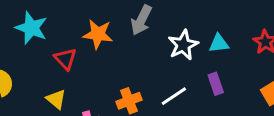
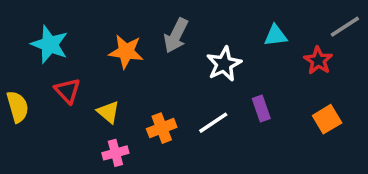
cyan triangle: (219, 43) -> (276, 36), moved
red triangle: (65, 59) -> (67, 91), moved
yellow triangle: (56, 99) -> (108, 112), moved

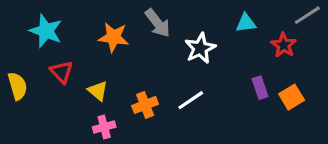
gray arrow: (176, 36) -> (158, 23), turned -64
purple rectangle: (261, 108) -> (260, 88), moved

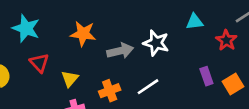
gray arrow: (158, 23) -> (120, 51), moved, turned -65
white star: (200, 48) -> (156, 43), turned -30
yellow triangle: (98, 91) -> (70, 79), turned 30

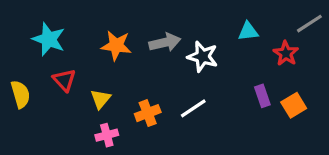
gray arrow: (120, 51) -> (165, 42), moved

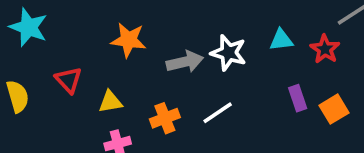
cyan triangle: (248, 31) -> (281, 40), moved
cyan star: (49, 39) -> (29, 27), moved
gray arrow: (165, 42) -> (185, 62), moved
yellow triangle: (101, 99) -> (110, 102), turned 40

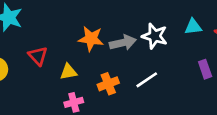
orange star: (129, 40) -> (91, 39), moved

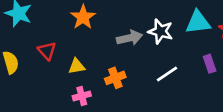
cyan triangle: (193, 27) -> (198, 22), size x1.5
orange star: (91, 39) -> (83, 17), moved, turned 30
white line: (147, 80) -> (167, 74), moved

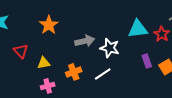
white star: (161, 31) -> (110, 48), moved
white line: (167, 74) -> (103, 74), moved

